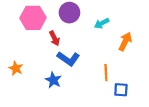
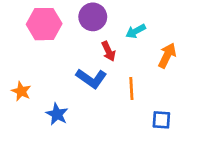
red arrow: (54, 38) -> (108, 51), moved
orange line: (106, 73) -> (131, 88), moved
blue star: (53, 80) -> (57, 114), moved

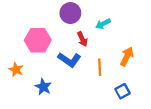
pink hexagon: (44, 24) -> (38, 40), moved
orange arrow: (167, 56) -> (127, 56), moved
blue square: (161, 120) -> (123, 91), turned -32

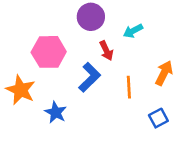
blue L-shape: (69, 60) -> (89, 77), turned -80
orange star: (16, 70) -> (21, 90), size x1.5

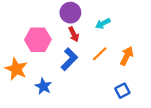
red arrow: (106, 51) -> (74, 34), moved
orange line: (129, 87) -> (100, 54), moved, turned 49

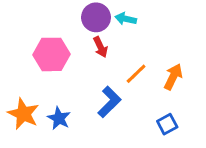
cyan arrow: (103, 23) -> (126, 19), moved, turned 40
blue L-shape: (69, 59) -> (109, 102), moved
orange star: (16, 69) -> (23, 114), moved

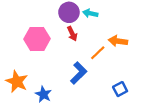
orange arrow: (173, 77) -> (118, 41), moved, turned -108
blue star: (59, 118) -> (43, 94), moved

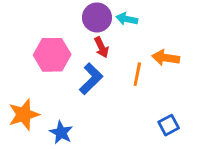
orange line: (98, 53) -> (137, 74), turned -35
blue L-shape: (79, 73) -> (91, 79), moved
orange star: (17, 82) -> (24, 115), turned 30

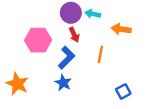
orange arrow: (166, 58) -> (121, 29), moved
orange star: (24, 115) -> (17, 84), turned -30
blue star: (61, 132) -> (63, 83), moved

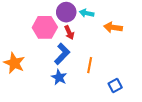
pink hexagon: (38, 40) -> (45, 27), moved
orange line: (100, 54) -> (90, 65), moved
orange star: (17, 84) -> (14, 63), moved

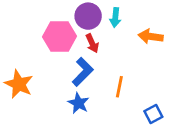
cyan arrow: (87, 13) -> (115, 17), turned -96

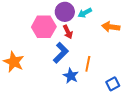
cyan arrow: (115, 17) -> (85, 13), turned 56
blue star: (79, 103) -> (71, 76), moved

